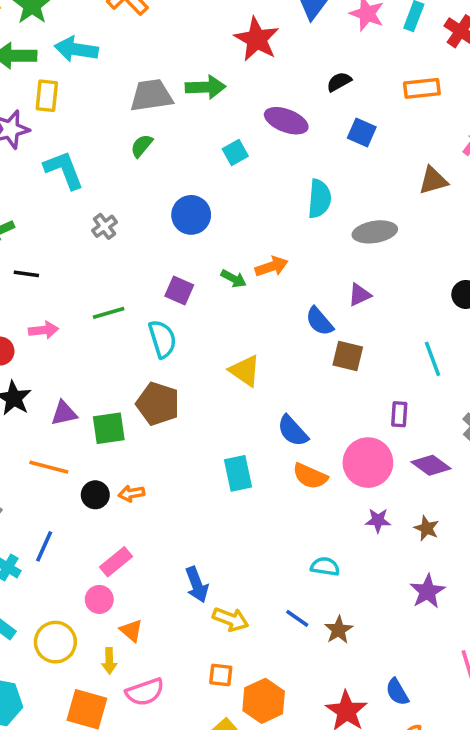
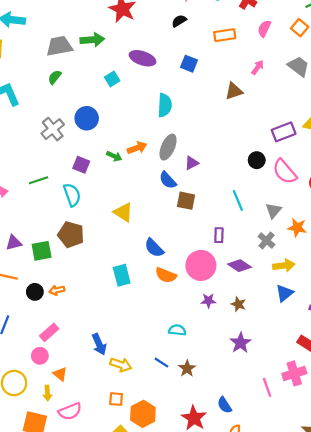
black semicircle: (339, 82) -> (179, 21), moved
gray cross: (104, 226) -> (53, 129), moved, size x1.5
gray ellipse: (375, 232) -> (168, 147), moved, turned -55

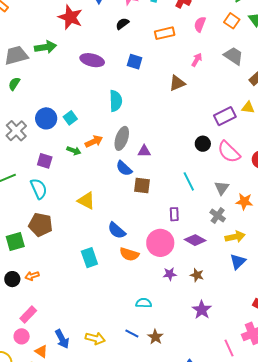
cyan square: (112, 79) -> (70, 118), moved
purple triangle: (192, 163) -> (144, 151), turned 32
blue arrow: (99, 344) -> (62, 339), moved

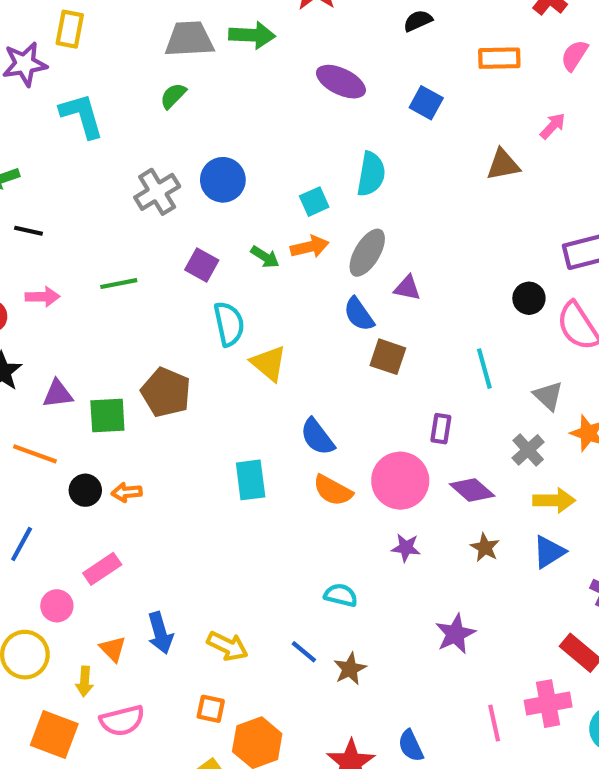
cyan square: (70, 118) -> (314, 202), moved
gray triangle: (222, 188) -> (548, 396), turned -35
cyan semicircle: (39, 189) -> (229, 324), moved
brown star: (197, 275) -> (485, 547), moved
pink circle: (22, 336) -> (57, 606), moved

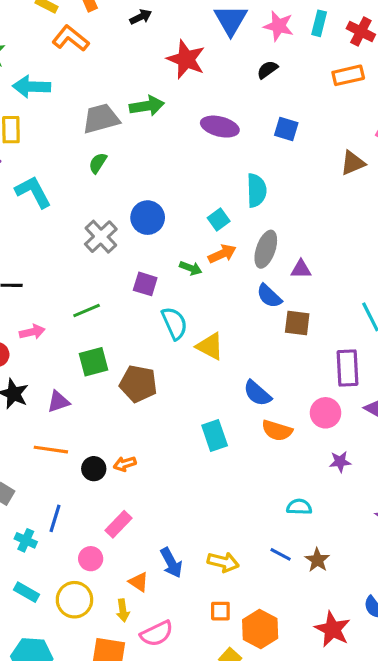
orange rectangle: (499, 58) -> (348, 75), moved
green square: (107, 416) -> (94, 362), moved
purple rectangle: (441, 429) -> (348, 368), size x1.6
pink circle: (400, 481) -> (325, 413), size x0.7

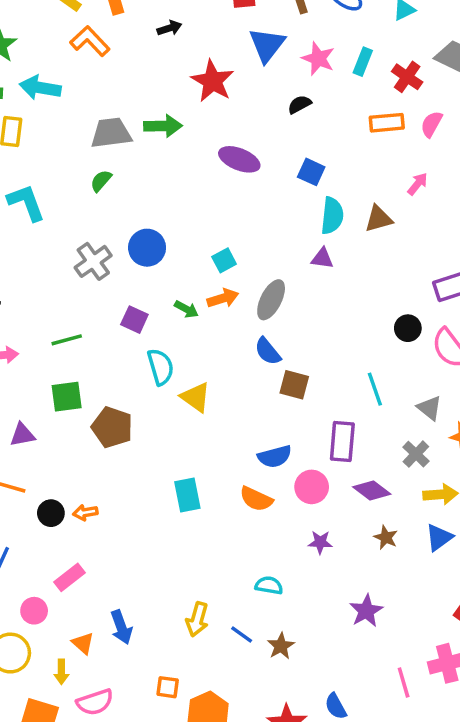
cyan semicircle: (256, 190) -> (332, 216), moved
purple triangle: (301, 269) -> (322, 258), moved
blue semicircle: (257, 393) -> (275, 457), moved, turned -64
yellow arrow: (223, 562) -> (197, 619), moved, turned 84

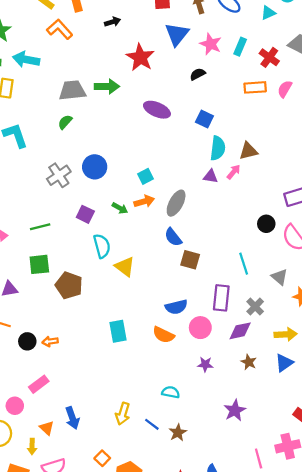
pink arrow: (418, 184) -> (234, 172), moved
gray cross: (416, 454) -> (255, 307), moved
purple diamond: (372, 491) -> (240, 331), turned -50
orange square: (168, 687) -> (102, 458), turned 35

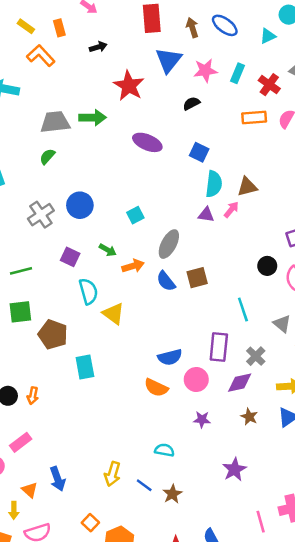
pink star: (211, 44) -> (205, 70), turned -30
orange arrow: (144, 201) -> (133, 266), moved
brown square: (190, 260) -> (197, 278), moved, turned -30
cyan rectangle: (118, 331) -> (85, 367), moved
orange arrow: (50, 341) -> (33, 396), turned -70

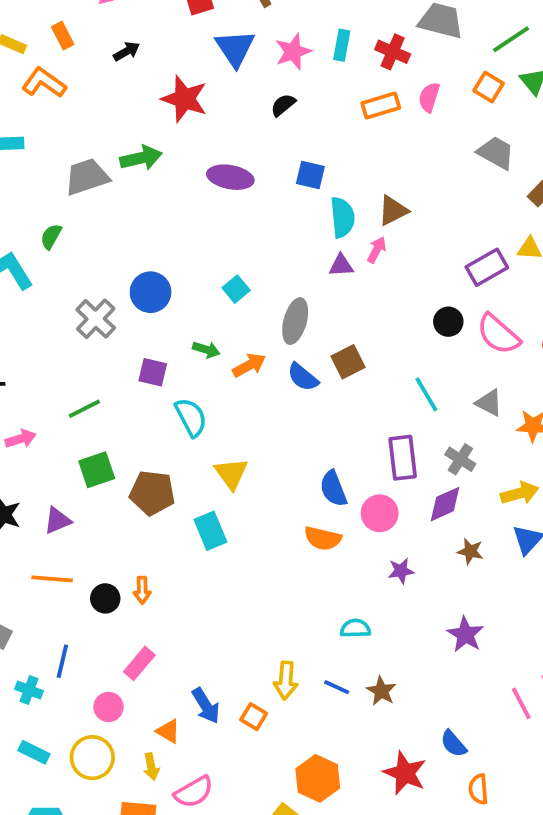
green semicircle: (47, 157) -> (51, 236), moved
yellow triangle: (113, 314) -> (231, 474), moved, turned 30
blue semicircle: (170, 357) -> (333, 489), turned 95
orange square: (90, 523) -> (254, 717), moved

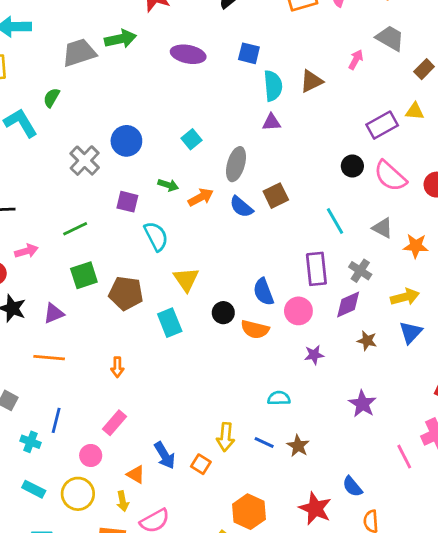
pink arrow: (377, 250) -> (356, 60), moved
black circle: (105, 598) -> (223, 313), moved

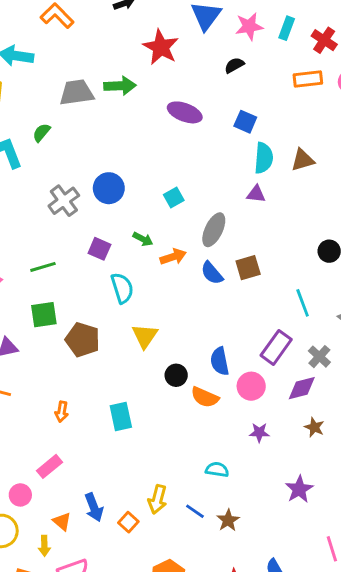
purple rectangle: (316, 269) -> (276, 347), turned 32
cyan rectangle: (170, 323) -> (121, 417), moved

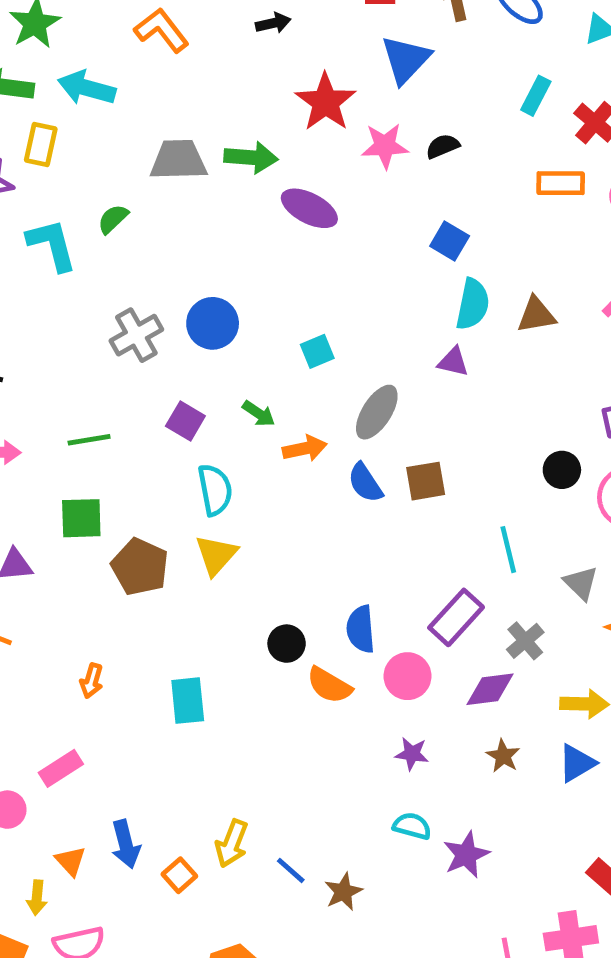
pink star: (249, 26) -> (385, 146), moved
purple ellipse: (185, 112) -> (309, 208), moved
yellow triangle: (145, 336) -> (216, 555), moved
cyan semicircle: (217, 470) -> (412, 826), moved

